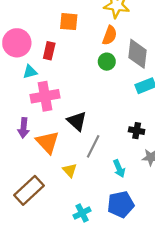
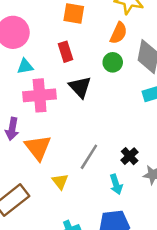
red rectangle: (49, 51) -> (65, 52), moved, turned -36
black triangle: (77, 121) -> (80, 87), moved
black cross: (137, 131) -> (130, 156), moved, turned 32

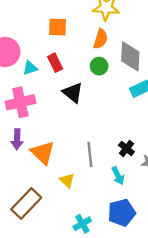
cyan triangle: (25, 66) -> (30, 68), moved
pink cross: (40, 95) -> (20, 102), moved
gray line: (89, 157) -> (90, 154), turned -30

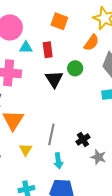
green circle: (99, 66) -> (75, 68), moved
cyan arrow: (118, 176) -> (58, 161), moved

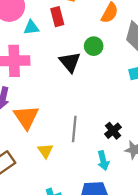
red rectangle: (48, 50) -> (57, 17), moved
cyan arrow: (58, 161) -> (103, 161), moved

